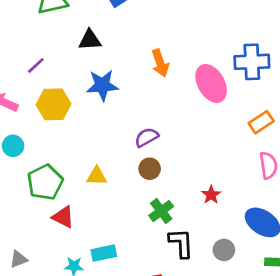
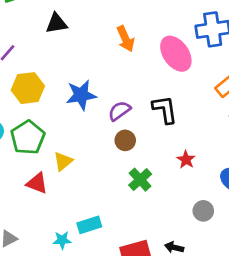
blue star: (102, 85) -> (81, 95), moved
yellow triangle: (97, 176) -> (63, 161), moved, turned -35
green pentagon: (45, 182) -> (28, 137), moved
red triangle: (63, 217) -> (37, 183), moved
black L-shape: (181, 243) -> (165, 109), moved

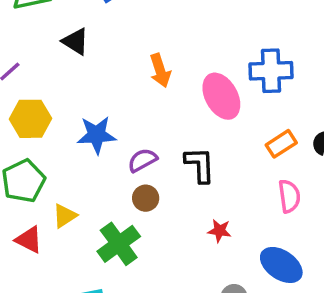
black triangle: (56, 23) -> (75, 42), turned 35
red star: (186, 160) -> (220, 231), turned -30
green cross: (140, 180) -> (119, 244), moved, size x1.4

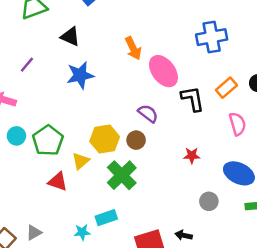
pink ellipse: (221, 96) -> (163, 71), moved
yellow hexagon: (30, 119) -> (105, 139), moved
blue star: (96, 135) -> (80, 75), moved
purple semicircle: (142, 160) -> (148, 113), moved, turned 75
black L-shape: (200, 165) -> (193, 99), moved

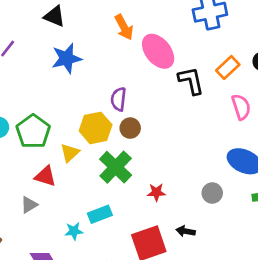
purple semicircle: (148, 113) -> (118, 99), moved, turned -120
red star: (192, 156) -> (156, 192), moved
gray triangle: (34, 232) -> (29, 205), moved

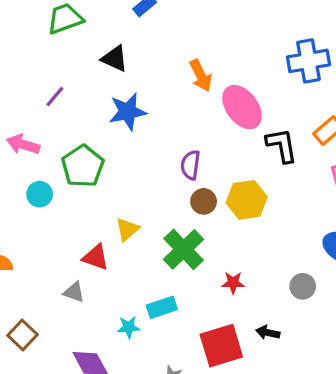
yellow hexagon: (96, 128) -> (247, 200), moved
green pentagon: (33, 131) -> (83, 166), moved
gray triangle: (29, 205) -> (74, 292), turned 48

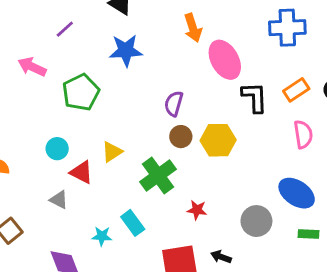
cyan circle: (40, 194) -> (57, 149), moved
gray circle: (303, 286) -> (256, 221), size x1.4
cyan rectangle: (162, 307) -> (133, 223), turned 65

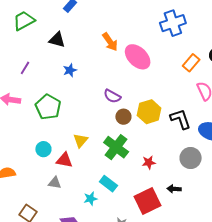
blue star: (126, 51) -> (70, 70), size x0.6
black L-shape: (255, 97) -> (181, 119), moved
purple semicircle: (174, 104) -> (112, 96), turned -60

